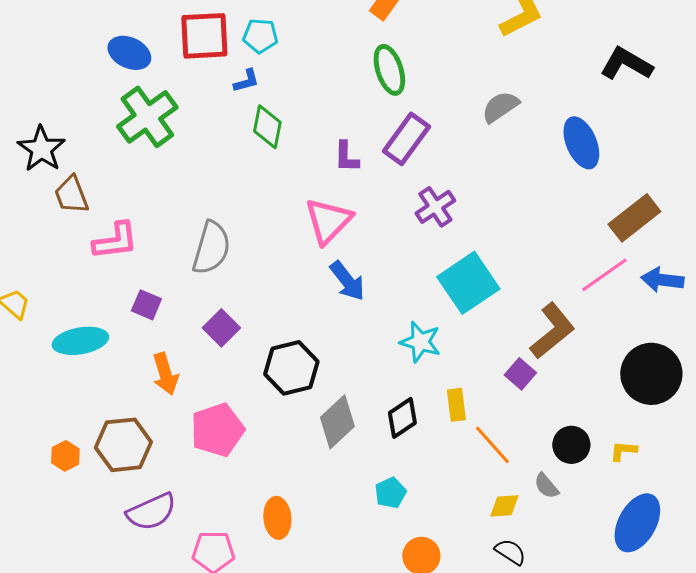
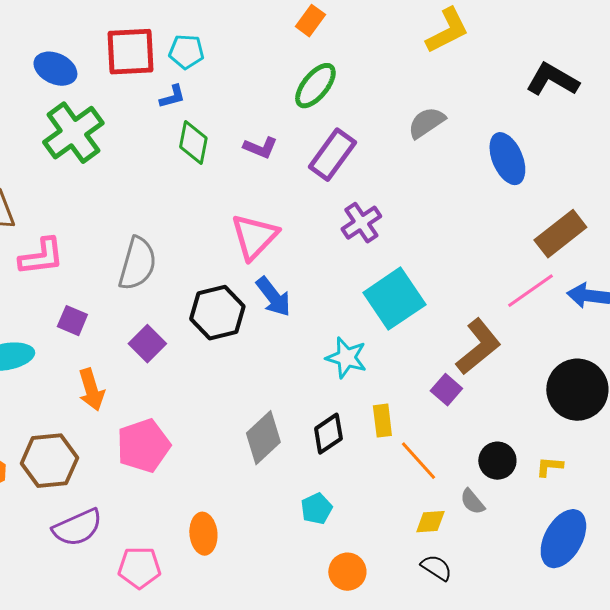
green ellipse: (389, 70) -> (315, 86), turned 57
purple L-shape: (346, 157) -> (260, 148), moved, turned -68
black hexagon: (291, 368) -> (217, 313), moved

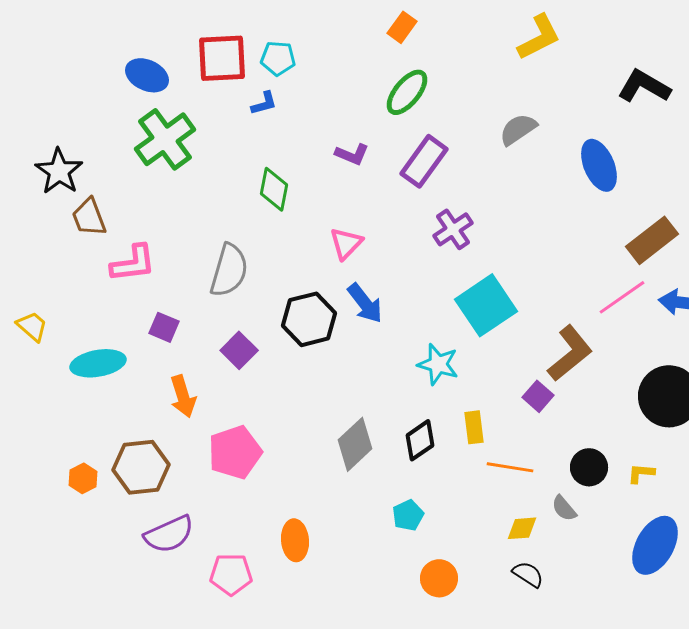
green diamond: (193, 143) -> (274, 189), moved
pink triangle: (254, 237) -> (346, 243), size x0.7
orange line: (418, 461) -> (510, 467), turned -39

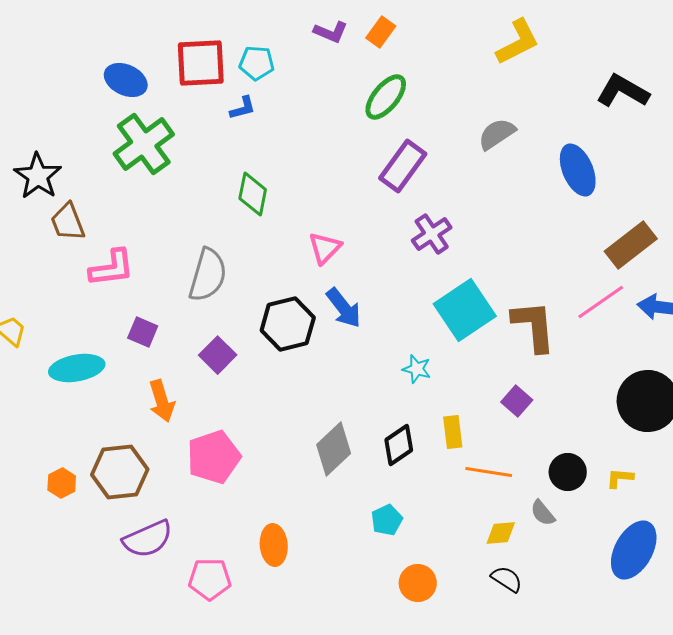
purple L-shape: (352, 154) -> (331, 32), moved
brown L-shape: (570, 353) -> (534, 326), moved, turned -56
cyan star: (438, 364) -> (417, 369), size x0.7

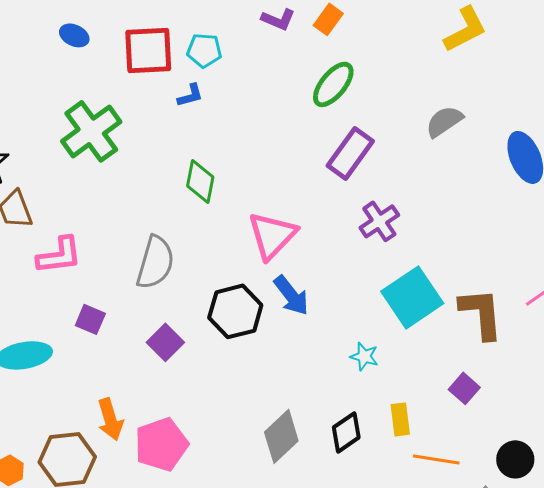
blue ellipse: (126, 80) -> (74, 35), moved, size x0.7
pink triangle: (325, 248) -> (272, 235), size x1.5
orange arrow: (162, 401) -> (110, 419), moved

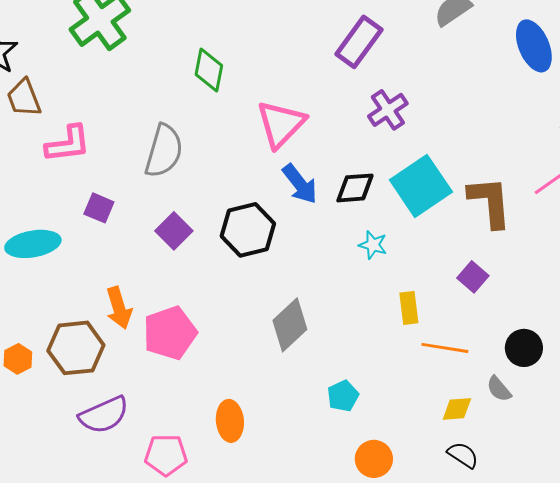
black hexagon: (235, 311) -> (248, 230), moved
black diamond: (346, 432) -> (355, 188), moved, turned 30

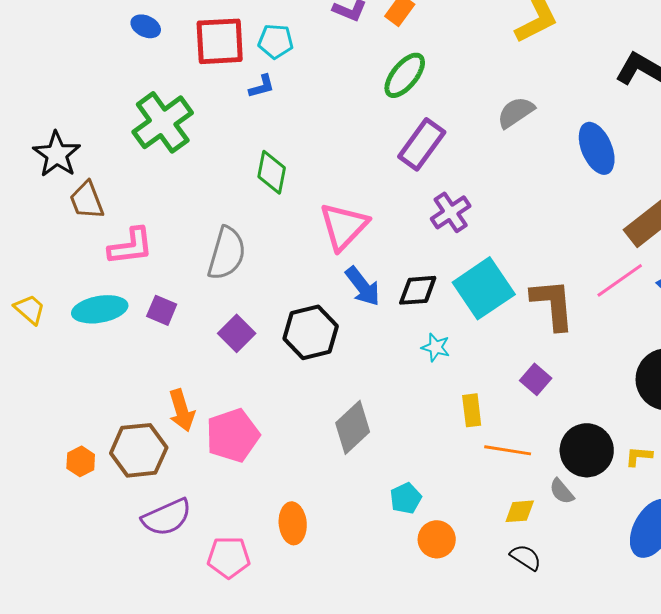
cyan ellipse: (33, 244) -> (100, 309), moved
black circle: (524, 348) -> (587, 450), size x1.4
orange circle: (374, 459) -> (437, 539), moved

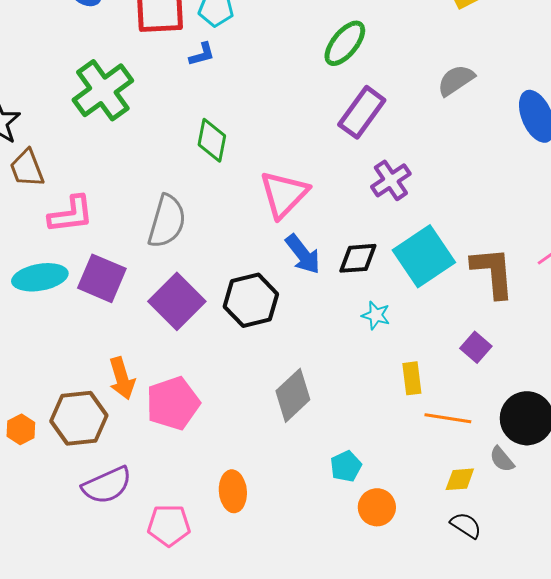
purple square: (162, 310) -> (102, 278), size x1.6
purple square: (237, 333) -> (177, 301), size x1.5

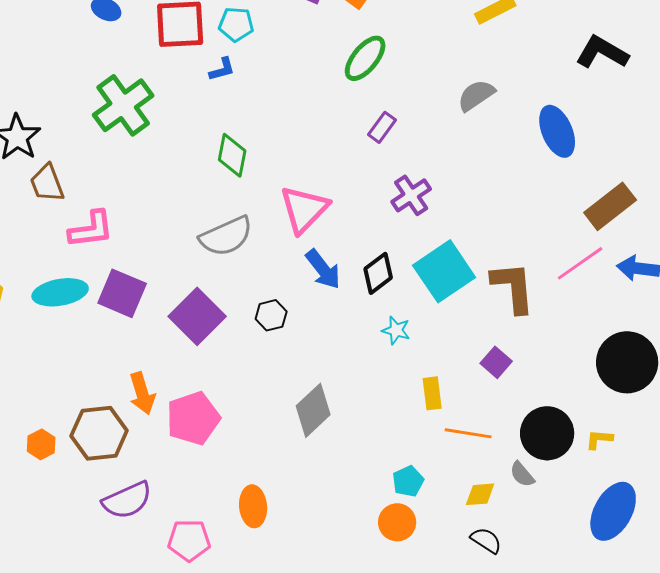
purple rectangle: (362, 112) -> (382, 127), size x0.6
gray semicircle: (167, 221) -> (226, 236), moved, turned 50
black diamond: (358, 258) -> (378, 273), turned -33
black hexagon: (251, 300) -> (271, 315), size x0.6
cyan pentagon: (346, 466) -> (408, 481), moved

